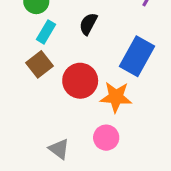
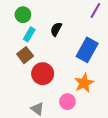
red circle: (80, 81) -> (43, 74), moved
orange star: (116, 97) -> (84, 83), moved, turned -30

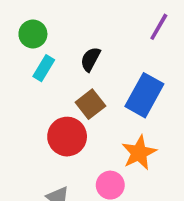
brown square: (25, 55) -> (90, 104), moved

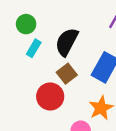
black semicircle: (90, 59) -> (67, 42), size x1.6

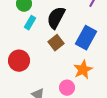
red circle: (50, 96) -> (19, 61), moved

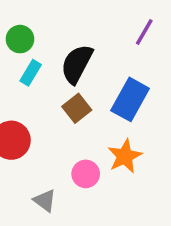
pink circle: (67, 88) -> (86, 174), moved

